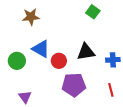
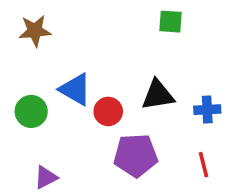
green square: (93, 12) -> (171, 22), turned -32
brown star: (31, 17) -> (35, 31), moved
purple triangle: (25, 97) -> (46, 177), turned 40

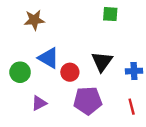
brown star: (35, 31) -> (34, 20), moved
black triangle: (158, 95) -> (102, 62), turned -45
purple triangle: (46, 177) -> (39, 103), moved

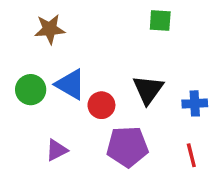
green circle: (20, 72) -> (31, 90), moved

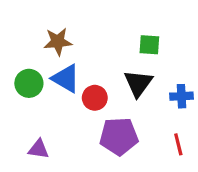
green square: (160, 21) -> (149, 45), moved
brown star: (50, 29) -> (58, 42), moved
purple triangle: (57, 150) -> (39, 149), moved, turned 35

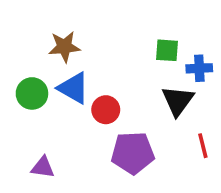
black triangle: (138, 83) -> (178, 101), moved
blue cross: (182, 96) -> (199, 68), moved
red line: (178, 144) -> (203, 146), moved

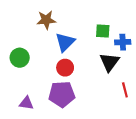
brown star: (64, 47) -> (46, 20), moved
blue triangle: (73, 88) -> (65, 42), moved, turned 45
purple pentagon: (133, 153) -> (62, 94), moved

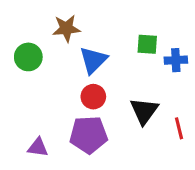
green circle: (20, 58) -> (28, 57), moved
black triangle: (109, 62) -> (144, 111), moved

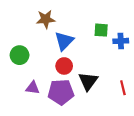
green circle: (28, 57) -> (20, 55), moved
black triangle: (144, 111) -> (88, 81), moved
purple triangle: (38, 147) -> (33, 88), moved

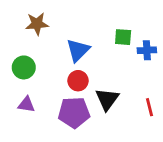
brown star: (46, 19) -> (37, 24), moved
purple triangle: (33, 88) -> (26, 105), moved

